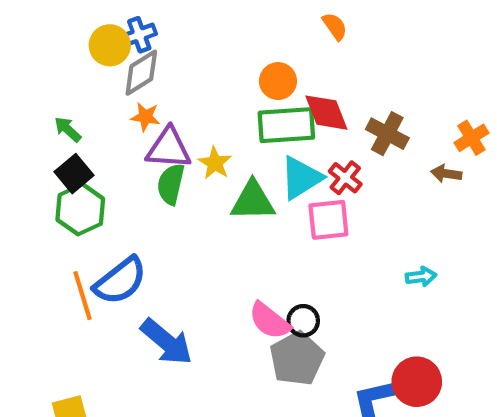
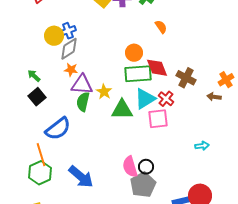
green hexagon: (80, 209) -> (40, 173), moved
blue semicircle: (120, 281) -> (58, 129), moved
pink semicircle: (270, 321) -> (130, 167), turned 35

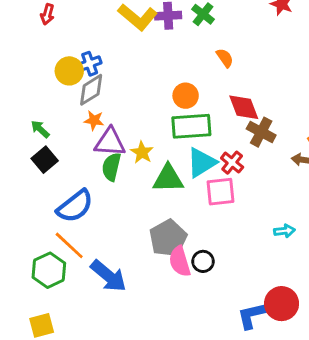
red diamond: (157, 68) -> (244, 107), moved
orange line: (41, 155) -> (69, 245), moved, turned -30
gray pentagon: (143, 185) -> (168, 238), moved

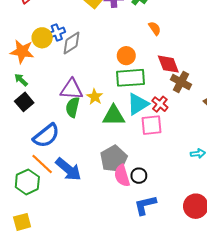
gray diamond: (91, 90) -> (72, 43), moved
orange star: (94, 120) -> (22, 51), moved, size x1.6
blue arrow: (108, 276) -> (68, 169), moved
blue L-shape: (252, 315) -> (145, 205), moved

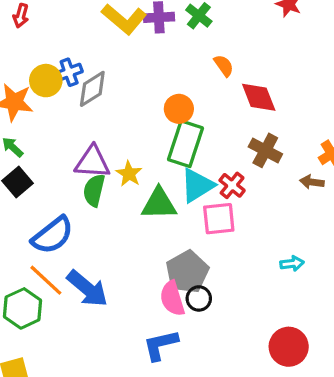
red diamond: (168, 64) -> (259, 97), moved
green rectangle: (130, 78) -> (186, 144), turned -68
gray pentagon: (114, 159) -> (187, 272), moved
blue L-shape: (145, 205) -> (161, 345), moved

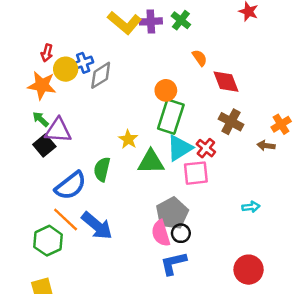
red arrow: (21, 16) -> (47, 53), moved
purple triangle: (92, 162) -> (58, 130), moved
green semicircle: (94, 190) -> (102, 169), moved
blue L-shape: (161, 345) -> (173, 263), moved

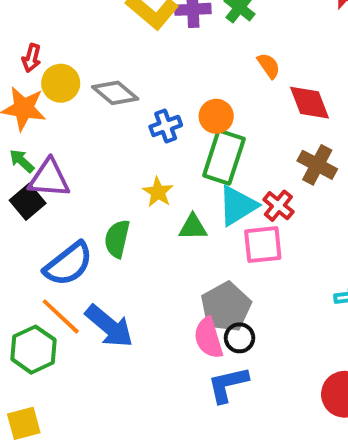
blue cross: (83, 63) -> (166, 126), moved
gray diamond: (101, 75) -> (115, 93), turned 72
green triangle: (151, 162) -> (193, 227), size x0.7

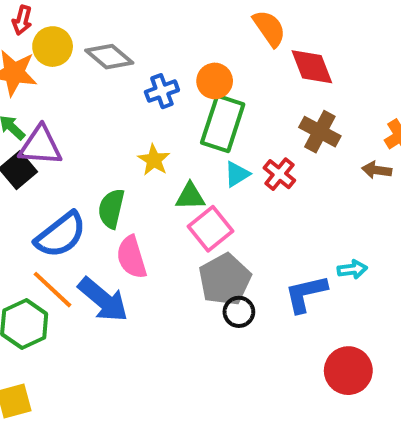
orange semicircle: (269, 66) -> (269, 28), size x1.4
cyan triangle: (238, 206) -> (237, 174), size x0.6
pink square: (263, 245) -> (211, 229), moved, turned -33
pink semicircle: (208, 338) -> (132, 257), moved
blue L-shape: (228, 385) -> (306, 294), moved

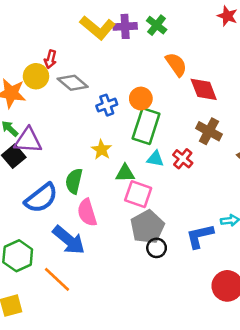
red arrow: (22, 20) -> (50, 59), moved
cyan triangle: (237, 174) -> (155, 159), turned 42
pink square: (211, 229) -> (138, 194), turned -32
orange line: (53, 290) -> (57, 279), moved

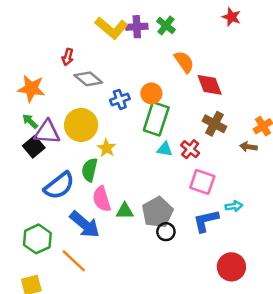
yellow circle: (36, 76) -> (81, 125), moved, size x1.4
yellow star: (102, 150) -> (107, 148), moved
green triangle: (125, 173) -> (125, 211), moved
pink square: (138, 194) -> (202, 182), moved

